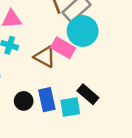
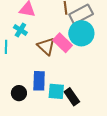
black rectangle: (88, 94) -> (72, 97), moved
black circle: (24, 101) -> (19, 93), moved

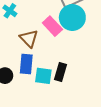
brown triangle: (46, 46) -> (29, 38), moved
black rectangle: (72, 97) -> (61, 72), moved, turned 48

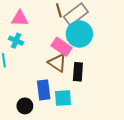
brown triangle: (29, 38) -> (57, 63), moved
black rectangle: (61, 72) -> (78, 72), moved

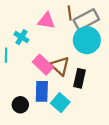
pink triangle: (20, 18) -> (46, 21), moved
pink rectangle: (61, 47) -> (43, 65), moved
cyan square: (63, 98) -> (60, 103), turned 36

